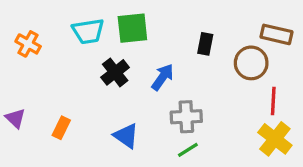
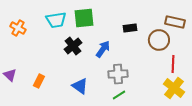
black rectangle: (205, 44) -> (130, 28), turned 72

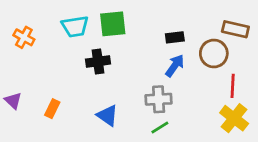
black cross: (73, 46) -> (98, 62), turned 30
blue arrow: (103, 49) -> (175, 66), moved

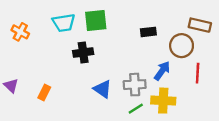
blue arrow: (175, 66) -> (162, 71), moved
blue triangle: (107, 115) -> (103, 89), moved
yellow cross: (234, 118) -> (163, 101), moved, turned -35

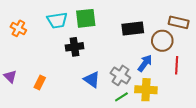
black rectangle: (148, 32) -> (133, 28), size x1.5
gray cross: (135, 85) -> (120, 75), turned 36

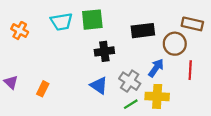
black cross: (75, 47) -> (104, 51), moved

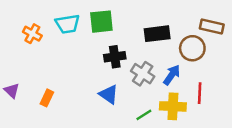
orange cross: (20, 31) -> (32, 34), moved
red line: (190, 70) -> (200, 93), moved
gray cross: (130, 81) -> (143, 74), moved

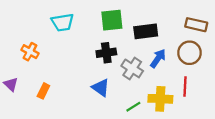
green square: (101, 22) -> (112, 20), moved
orange cross: (32, 34) -> (30, 52), moved
brown circle: (192, 48) -> (190, 53), moved
blue arrow: (172, 75) -> (158, 58), moved

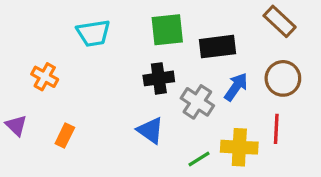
brown rectangle: (196, 25) -> (280, 21), moved, turned 30

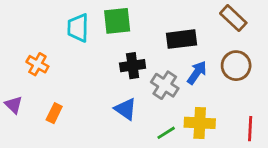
green square: (167, 30) -> (117, 21), moved
cyan trapezoid: (93, 33) -> (78, 28), turned 100
red line: (276, 129) -> (250, 129), moved

